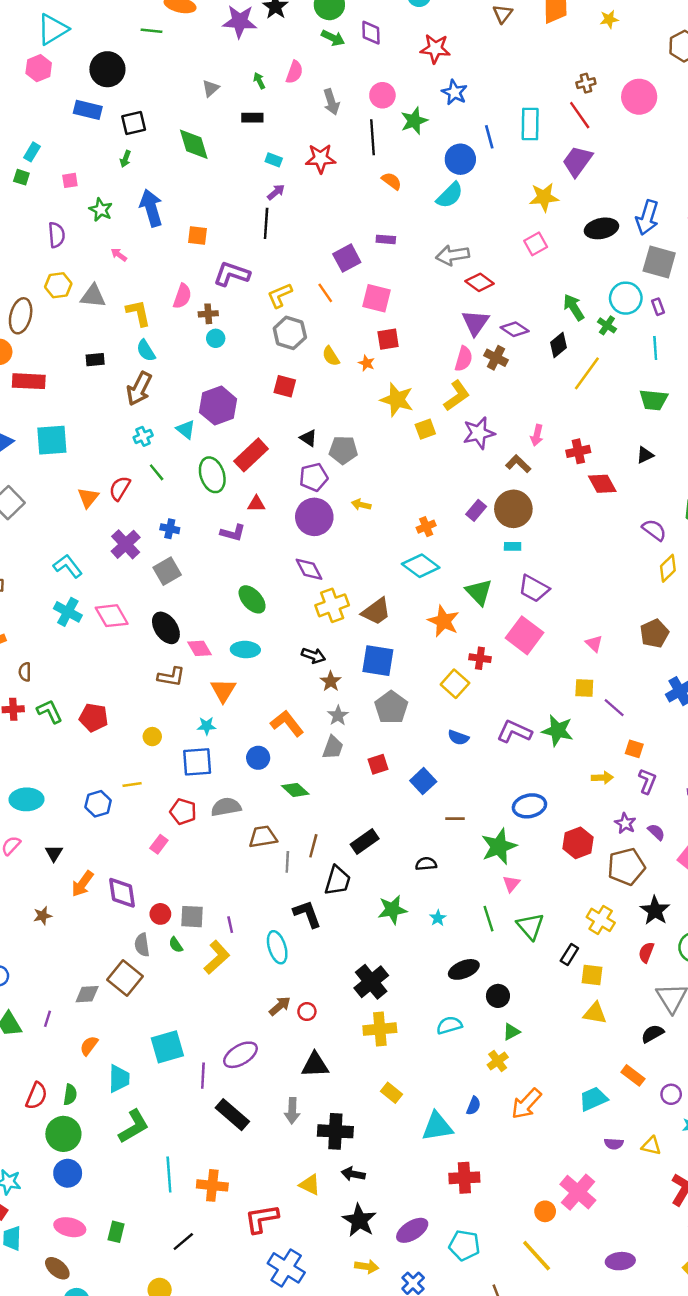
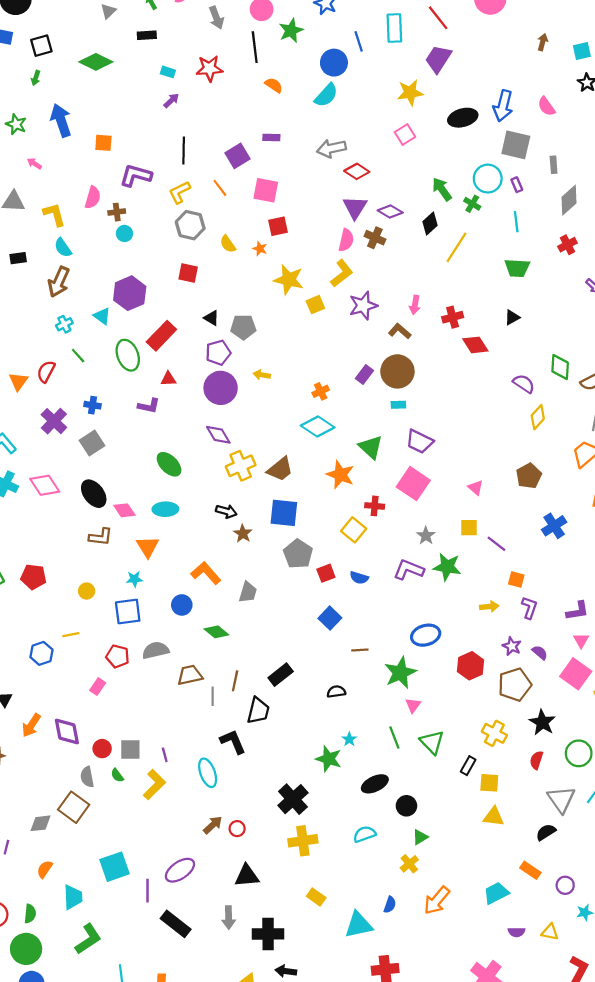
green diamond: (194, 144) -> (96, 62), turned -44
black line: (266, 223) -> (184, 150), moved
gray star: (338, 716) -> (426, 536), moved
red square: (378, 764) -> (326, 573), moved
green star: (392, 910) -> (329, 759), moved, turned 30

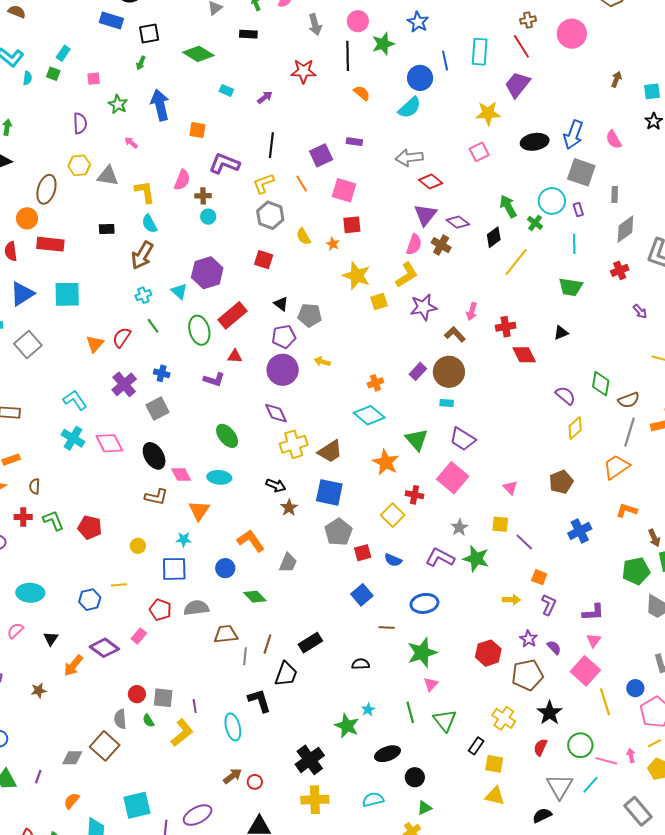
cyan rectangle: (168, 72) -> (226, 90), moved
blue ellipse: (426, 635) -> (424, 603), moved
purple diamond: (67, 732) -> (104, 648), moved, turned -48

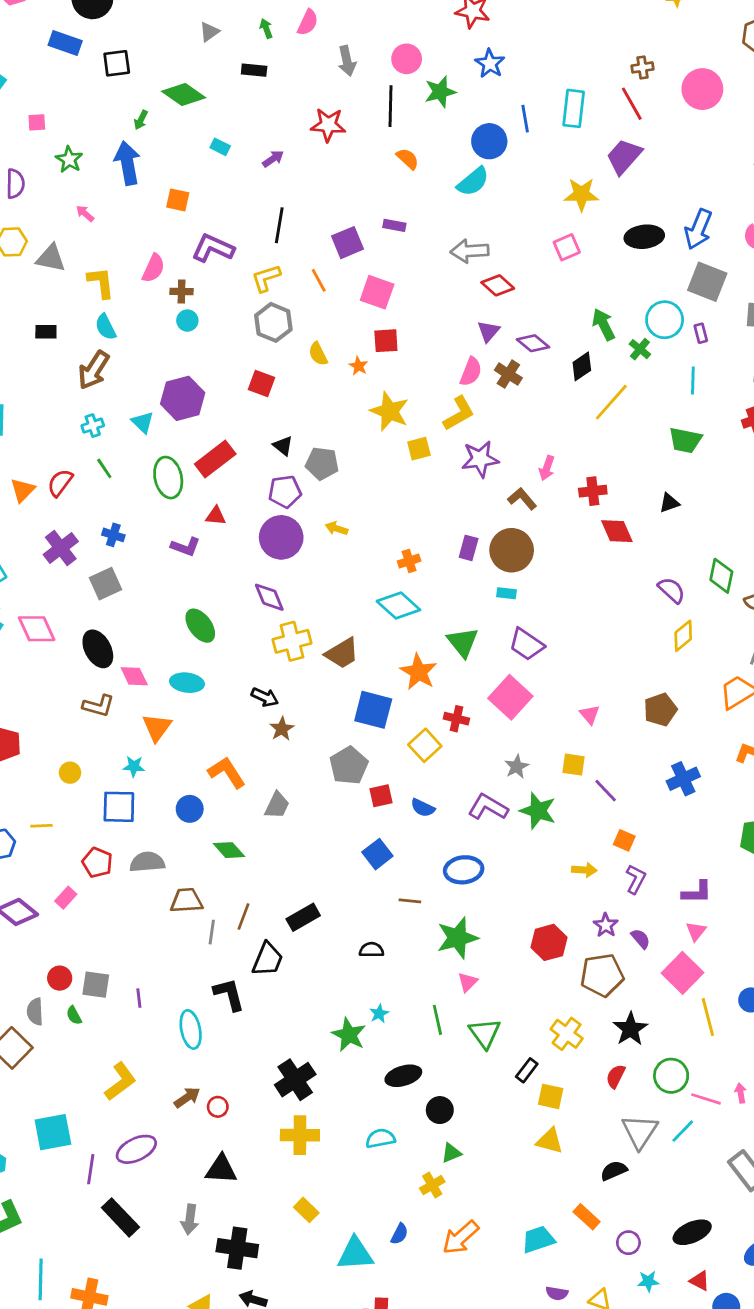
green arrow: (141, 63) -> (141, 120), moved
purple triangle: (425, 215) -> (488, 331), size x0.7
purple rectangle: (418, 371) -> (469, 548), turned -30
blue square: (329, 492) -> (373, 710), moved
yellow L-shape: (182, 733) -> (120, 1081), moved

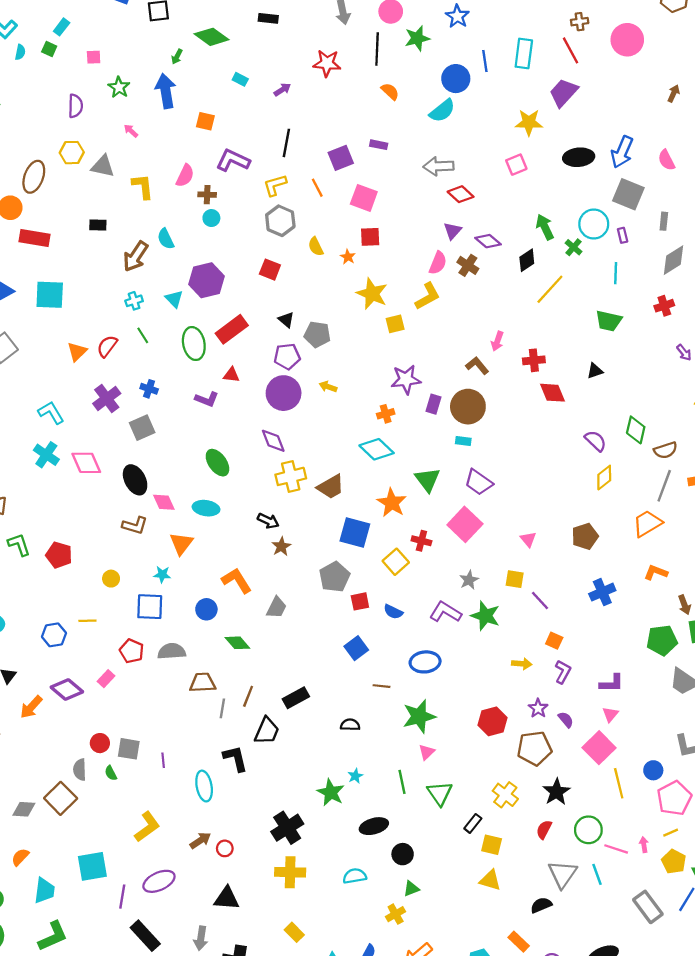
cyan semicircle: (106, 327) -> (166, 239), moved
purple star: (480, 459) -> (406, 379), moved
cyan line: (683, 1131) -> (597, 874), turned -65

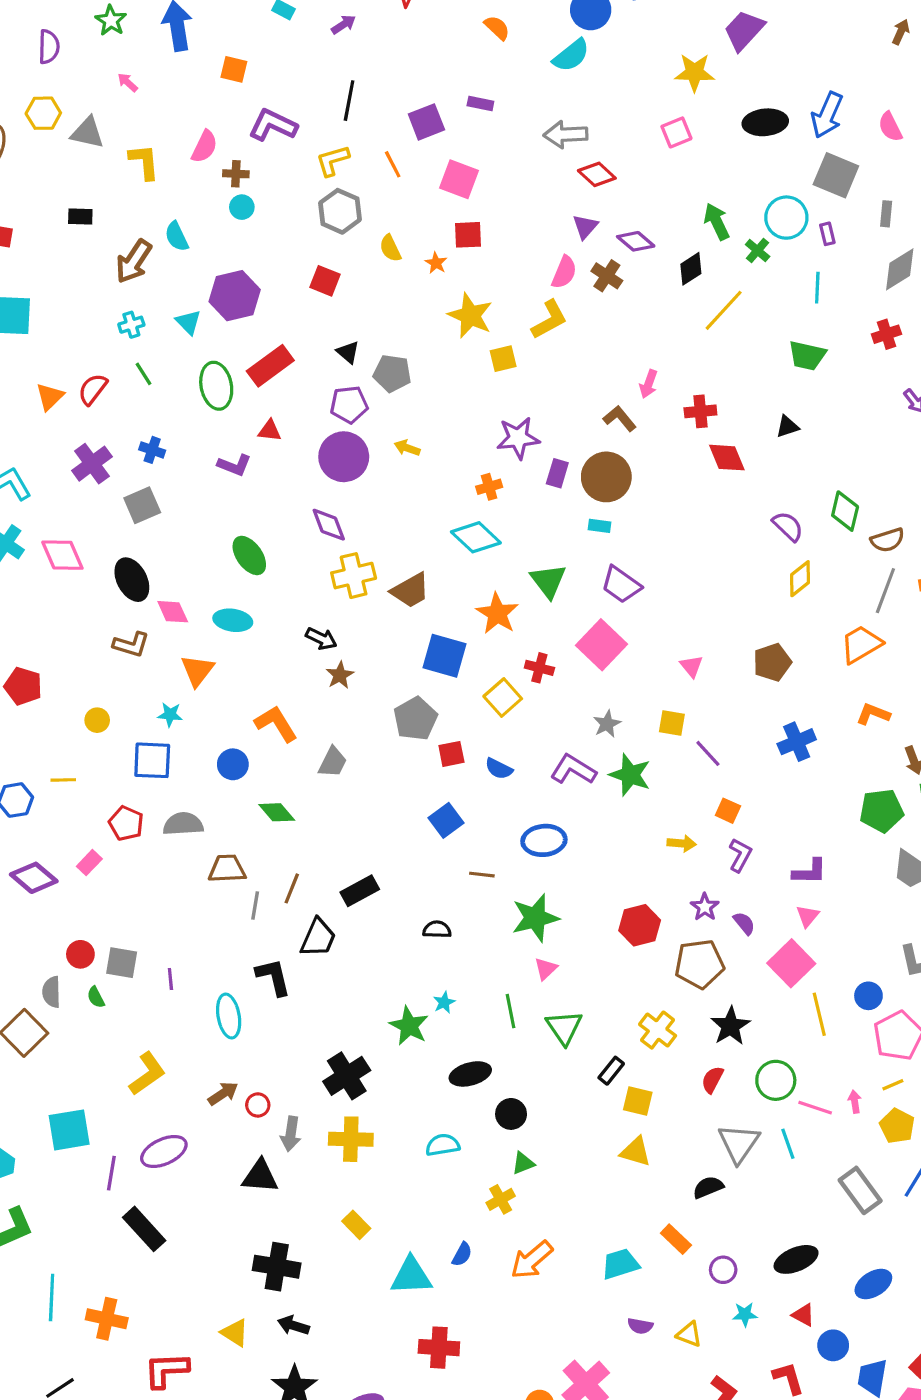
gray arrow: (201, 938) -> (291, 1134), moved

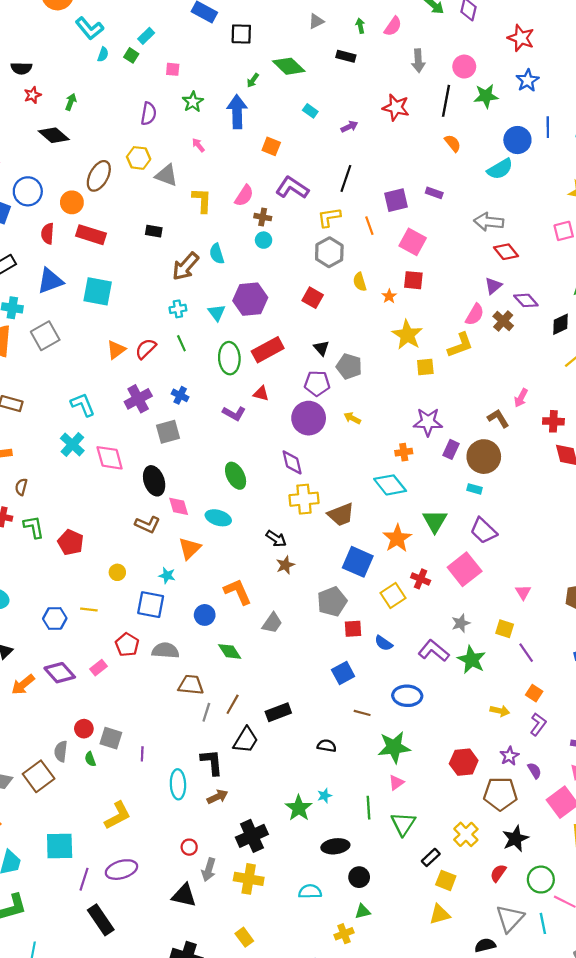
brown arrow: (223, 1094) -> (218, 797), moved
yellow triangle: (636, 1152) -> (440, 914), turned -40

